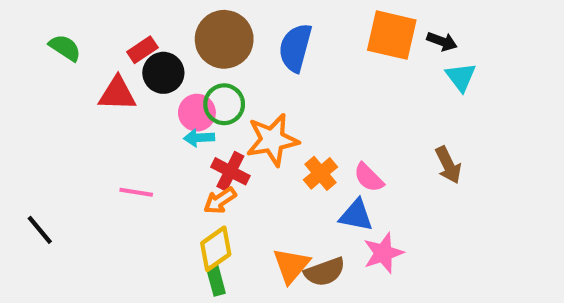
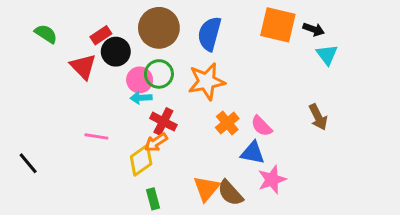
red triangle: (117, 94) -> (83, 67), turned 44
orange star: (272, 140) -> (207, 81), moved
yellow diamond: (216, 249) -> (141, 160), moved
brown semicircle: (325, 272) -> (230, 193), turned 68

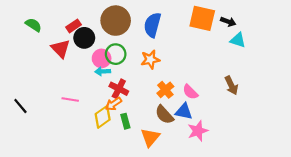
cyan triangle: (327, 55) -> (238, 40), turned -35
orange star: (207, 81) -> (150, 60), size x0.7
black line: (28, 163) -> (20, 106), moved
brown semicircle: (230, 193) -> (164, 115), moved
green rectangle: (153, 199) -> (125, 121), moved

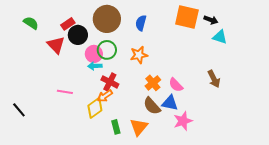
blue semicircle: (152, 25) -> (141, 23), size x0.7
black line: (20, 106) -> (19, 110), moved
green rectangle: (125, 121) -> (116, 127), moved

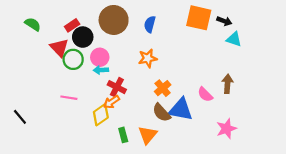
green circle: (107, 50) -> (73, 59), moved
brown arrow: (214, 79) -> (228, 84), turned -150
pink semicircle: (176, 85) -> (205, 95), moved
blue triangle: (170, 103) -> (181, 109), size x1.4
pink star: (183, 121) -> (226, 129), moved

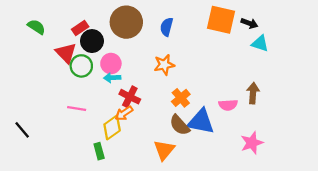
pink semicircle: (205, 95) -> (228, 105), turned -49
green rectangle: (123, 135) -> (99, 151), moved

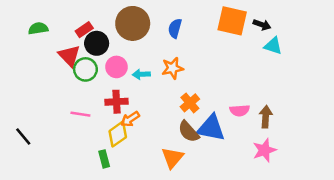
green semicircle: (36, 27) -> (38, 28), turned -42
cyan arrow: (112, 78) -> (141, 74), moved
brown arrow: (253, 93) -> (266, 117), moved
red cross: (130, 97) -> (117, 102), moved, turned -30

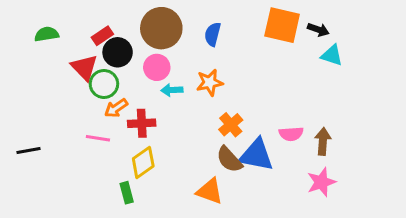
pink circle: (117, 67) -> (157, 67), moved
orange arrow: (130, 119) -> (116, 108), moved
black line: (23, 137) -> (28, 150), moved, turned -60
orange triangle: (172, 158) -> (210, 191), turned -50

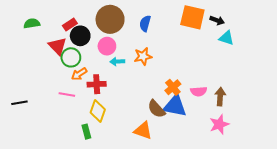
orange cross: (231, 125) -> (173, 87), moved
yellow diamond: (143, 162) -> (98, 111), turned -35

